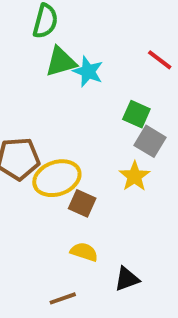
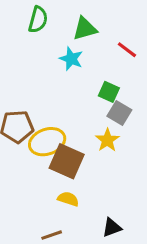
green triangle: (61, 62) -> (85, 29), moved
brown square: (82, 203) -> (67, 161), size x1.6
black triangle: (127, 279) -> (112, 228), moved

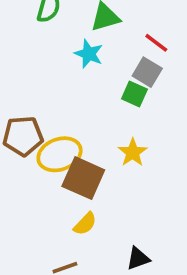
gray square: (119, 113) -> (147, 72), moved
yellow semicircle: (68, 199) -> (85, 224), turned 115

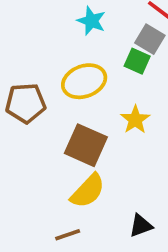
yellow ellipse: (60, 154) -> (84, 81), moved
yellow semicircle: (85, 224) -> (88, 191), size x1.5

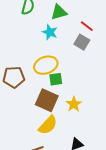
green square: (137, 61) -> (56, 79), moved, turned -32
yellow star: (135, 120) -> (74, 104), moved

